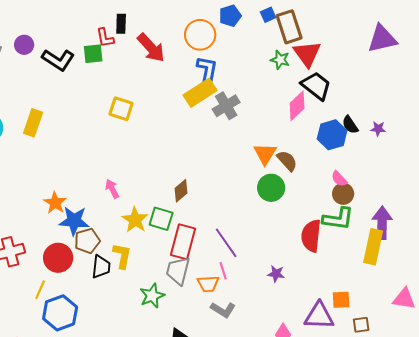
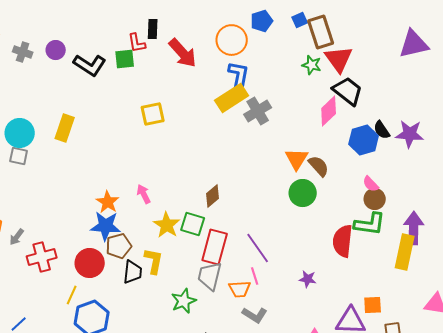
yellow square: (121, 109) -> (153, 114), turned -30
purple star: (378, 129) -> (410, 134), size x1.8
orange star: (55, 203) -> (108, 202), moved

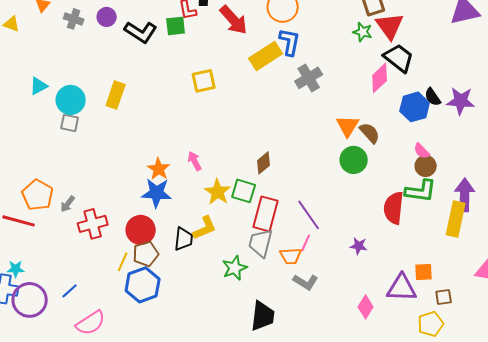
yellow rectangle: (232, 98) -> (266, 56), moved
brown pentagon: (119, 246) -> (146, 254), moved
yellow L-shape: (154, 261) -> (205, 228), turned 56
pink line: (255, 276) -> (306, 243), turned 42

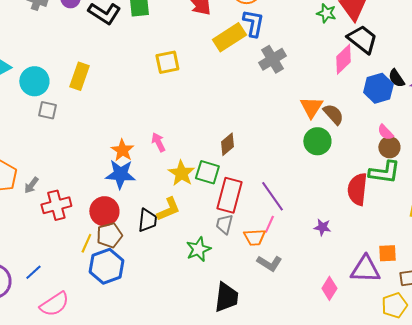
gray square: (70, 123) -> (47, 110), moved
gray trapezoid: (261, 243) -> (224, 224), size x0.7

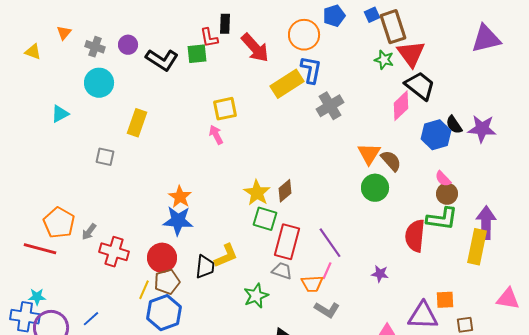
cyan circle: (34, 81) -> (99, 83), moved
pink arrow: (158, 142) -> (216, 135), moved
yellow star: (181, 173) -> (257, 193), moved
red cross: (56, 205) -> (114, 252), turned 32
gray trapezoid: (224, 224) -> (282, 271), turned 95

